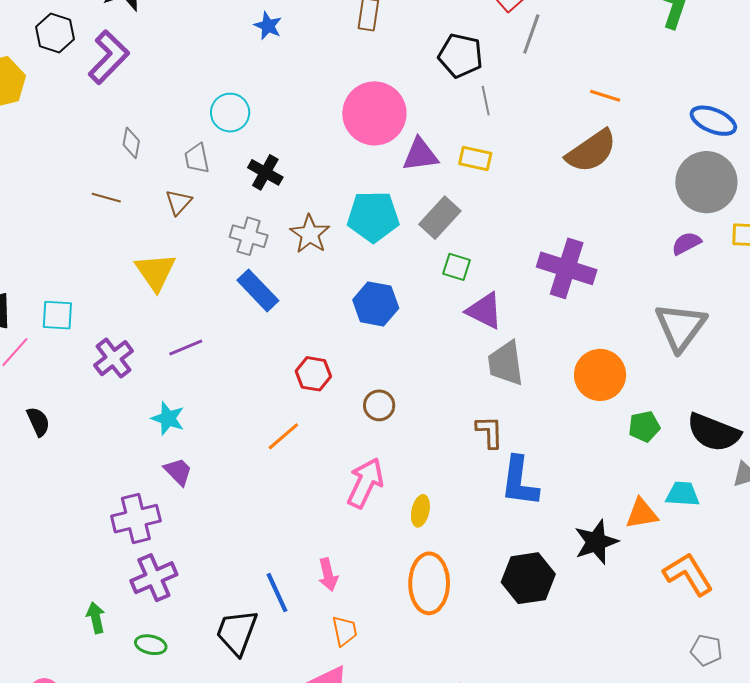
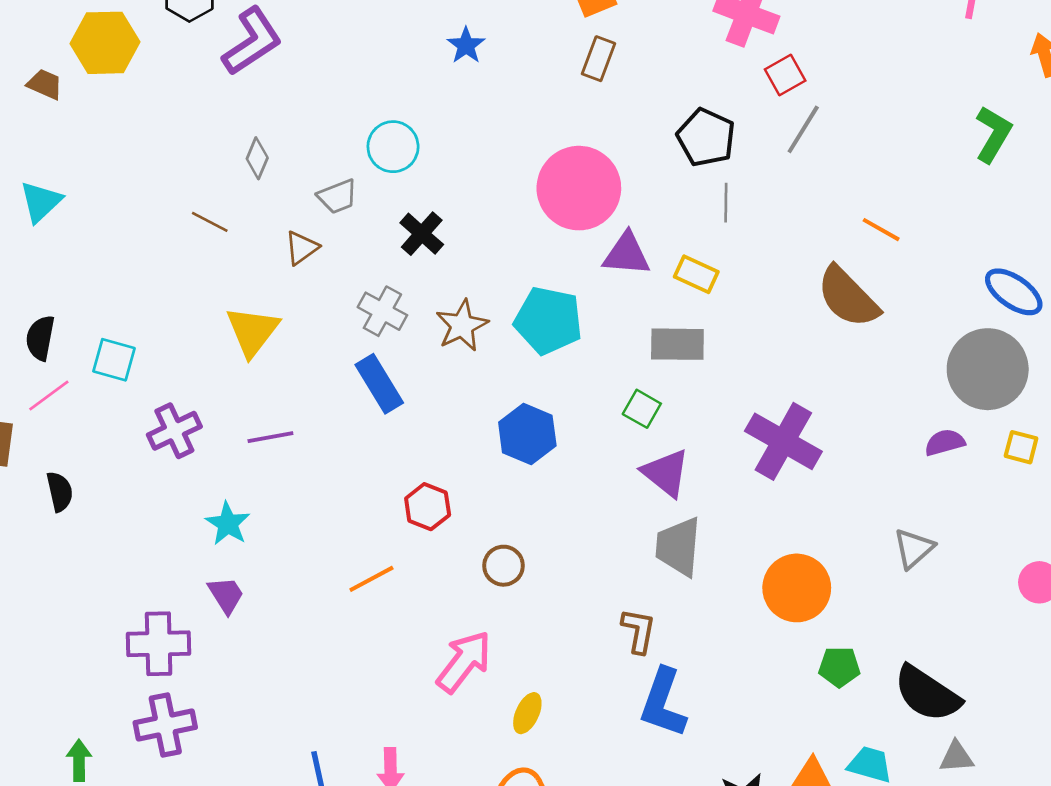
brown semicircle: (591, 151) -> (848, 297), turned 68
gray trapezoid: (197, 158) -> (337, 196), turned -112
gray rectangle: (440, 218) -> (677, 344), moved, turned 36
gray triangle: (680, 327) -> (914, 548), size x0.6

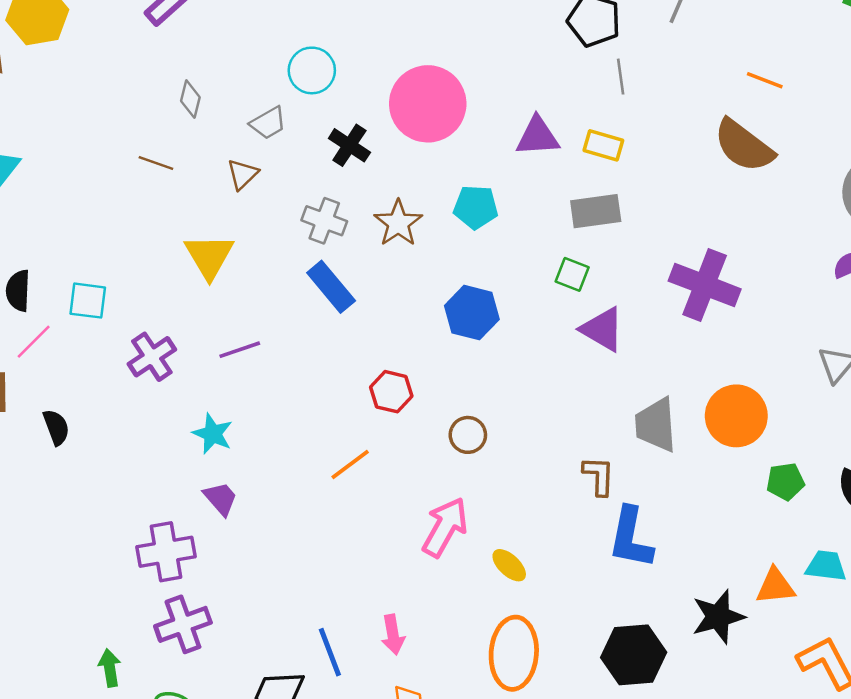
pink circle: (579, 188) -> (428, 104), moved
cyan pentagon: (548, 321) -> (476, 207), size x0.7
gray trapezoid: (678, 547) -> (656, 425), moved
yellow ellipse: (527, 713) -> (509, 565), turned -63

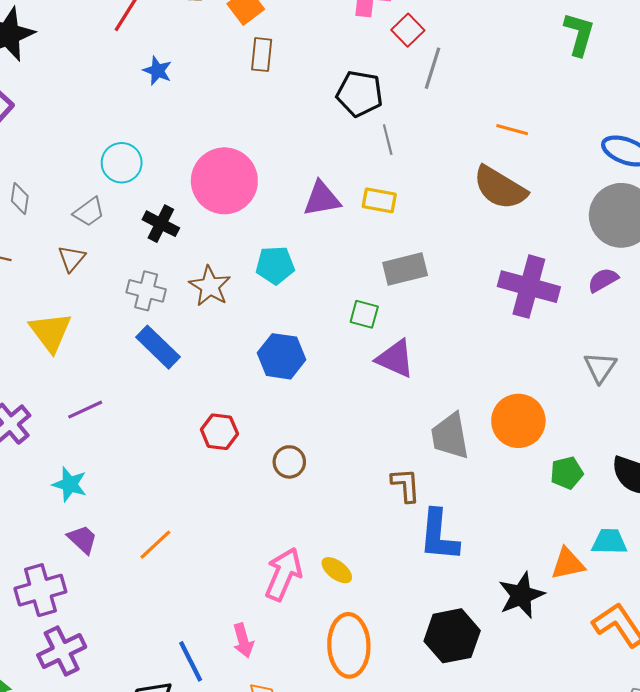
gray rectangle: (596, 211) -> (405, 269), moved
purple cross: (705, 285) -> (529, 287), moved
orange line: (350, 465) -> (155, 545), moved
pink arrow: (445, 527) -> (283, 574), moved

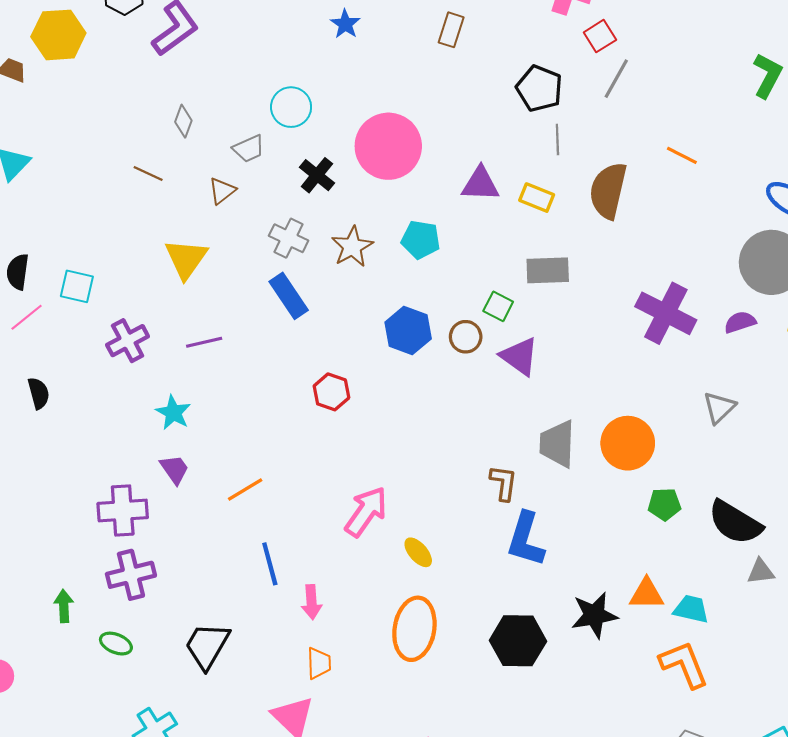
brown semicircle: (500, 188) -> (608, 191), moved, turned 60
brown circle: (289, 462) -> (466, 337), moved
cyan trapezoid: (609, 542) -> (691, 609), moved
pink arrow: (283, 574) -> (366, 512), moved
blue line: (191, 661) -> (270, 564), moved

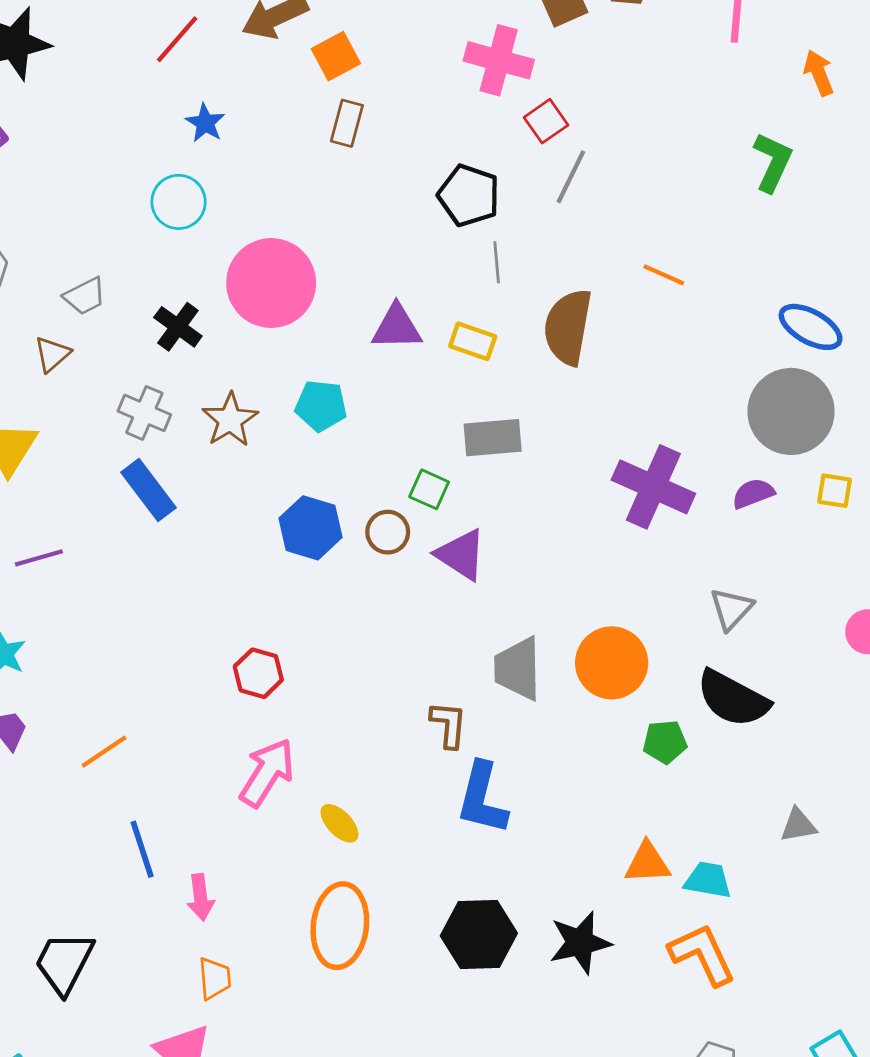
cyan circle: (291, 107) -> (179, 202), moved
red hexagon: (331, 392) -> (258, 673), moved
black semicircle: (735, 522) -> (733, 699), moved
black star: (594, 615) -> (580, 943), moved

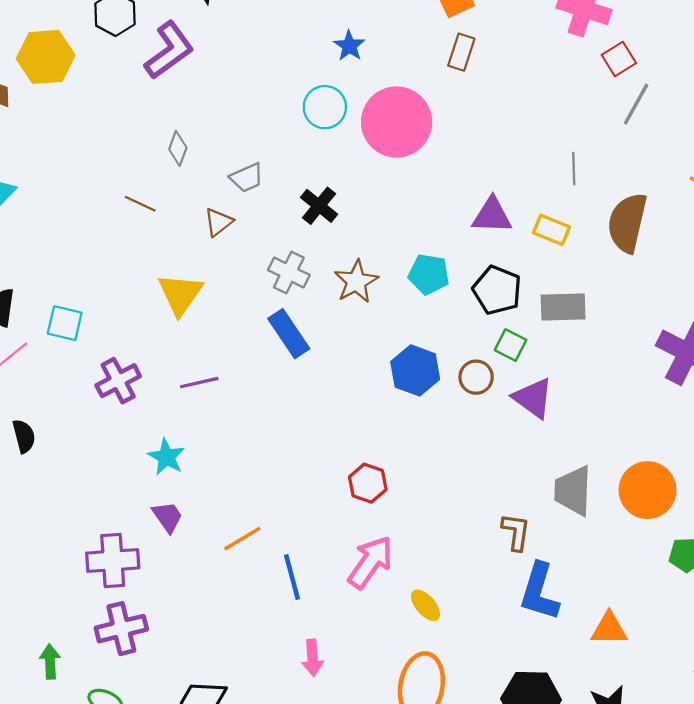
black pentagon: (469, 195) -> (497, 290), moved
pink circle: (271, 283) -> (397, 122), moved
blue line: (142, 849) -> (292, 577), moved
orange triangle: (647, 863) -> (609, 629), moved

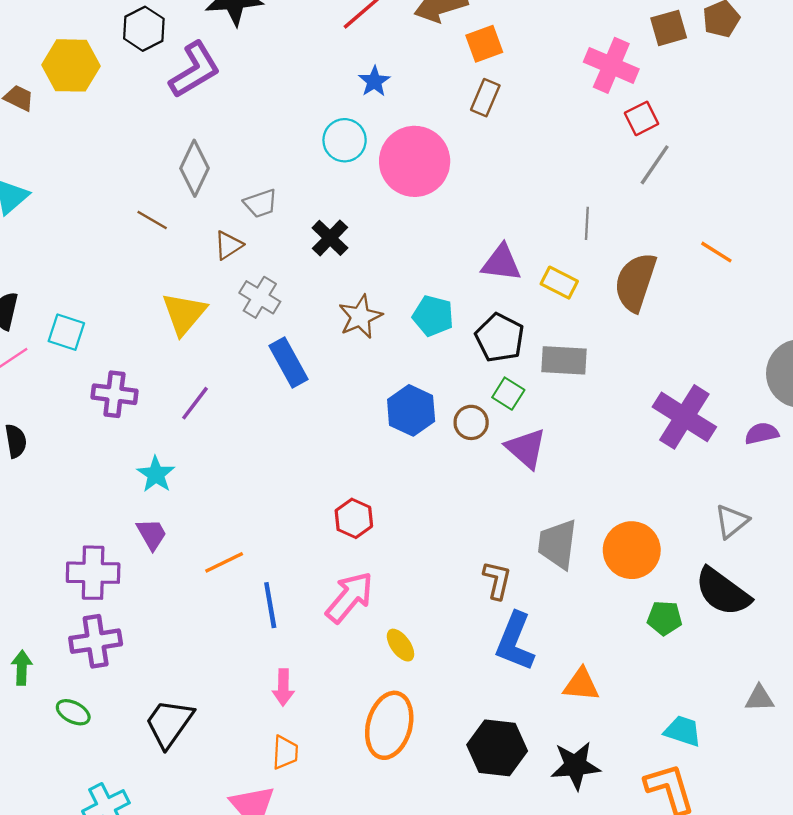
gray diamond: (178, 148) -> (194, 168), size x1.6
gray cross: (289, 272) -> (260, 297), moved
purple cross: (118, 381) -> (114, 394), turned 30
purple line: (199, 383) -> (195, 403), turned -45

